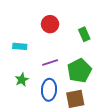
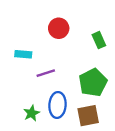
purple line: (50, 63) -> (46, 73), moved
green star: (22, 80) -> (32, 113), moved

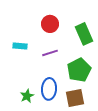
green rectangle: (99, 40) -> (84, 34), size x1.5
purple line: (46, 73) -> (50, 53), moved

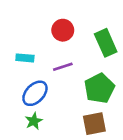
blue ellipse: (49, 89) -> (35, 93), moved, turned 40

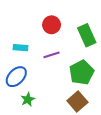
blue ellipse: (35, 93) -> (16, 77), moved
brown square: (94, 124) -> (77, 102), turned -30

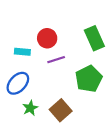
red circle: (52, 25) -> (47, 38), moved
brown square: (77, 102) -> (61, 110), moved

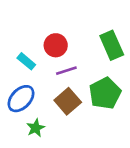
cyan rectangle: (22, 52) -> (26, 61), turned 35
brown square: (61, 110) -> (68, 101), moved

